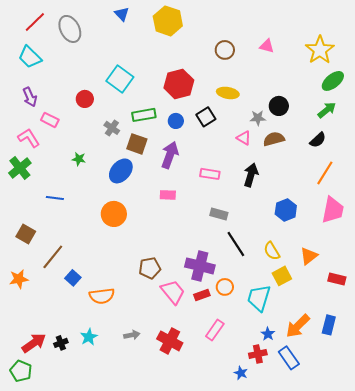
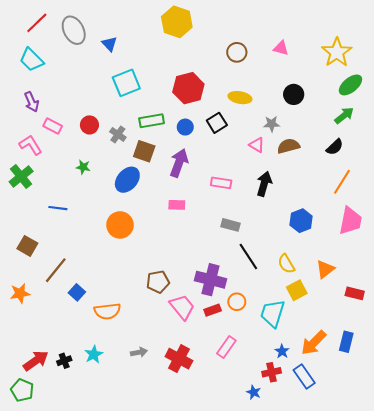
blue triangle: (122, 14) -> (109, 44), moved
cyan square: (120, 79) -> (126, 83), turned 32
red circle: (85, 99) -> (89, 125), moved
black circle: (279, 106) -> (294, 94), moved

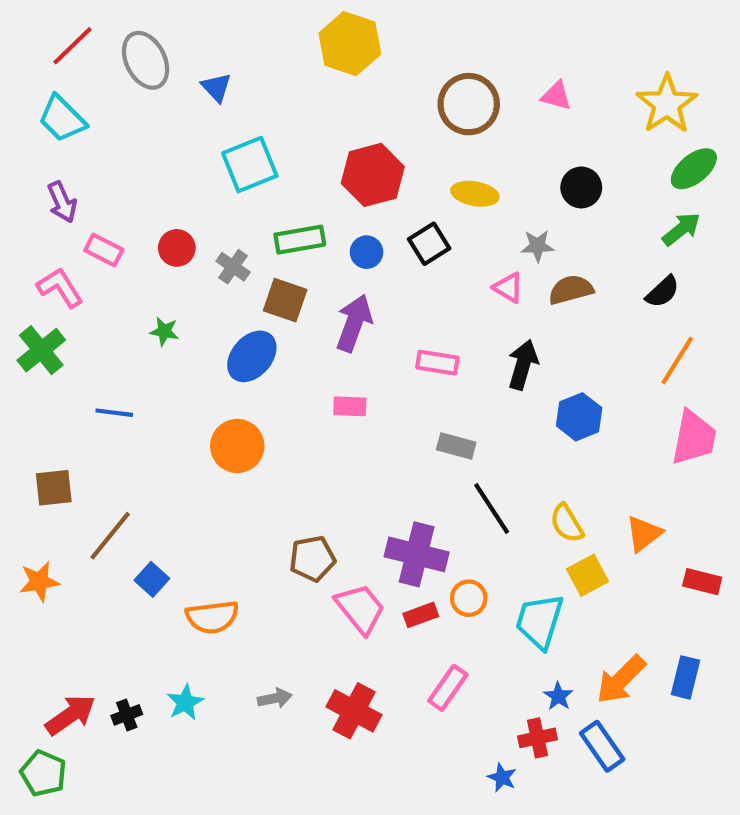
brown circle: (237, 52) -> (469, 104), size x1.5
blue hexagon: (301, 221) -> (579, 417), moved
brown square: (27, 246) -> (54, 488), turned -36

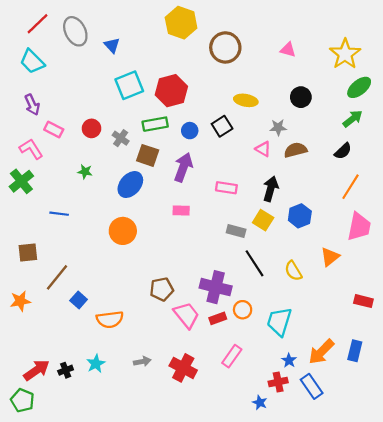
brown circle: (469, 104) -> (225, 47), moved
red hexagon: (373, 175) -> (171, 91), moved
orange triangle: (644, 534) -> (330, 257), moved
yellow square: (588, 575) -> (263, 220), moved, turned -30

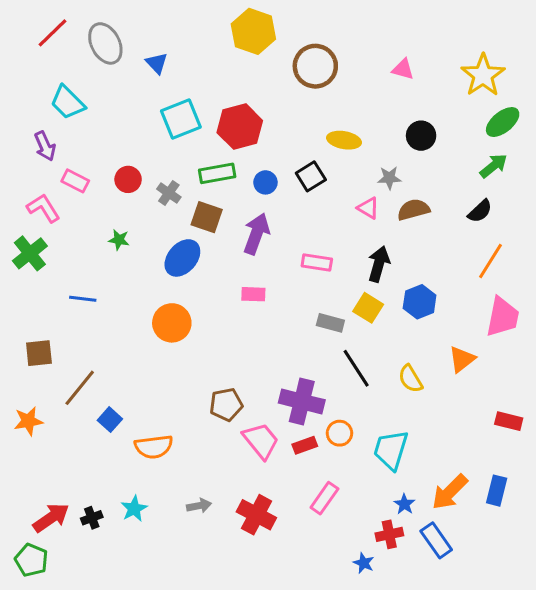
cyan trapezoid: (32, 62) -> (68, 102), moved

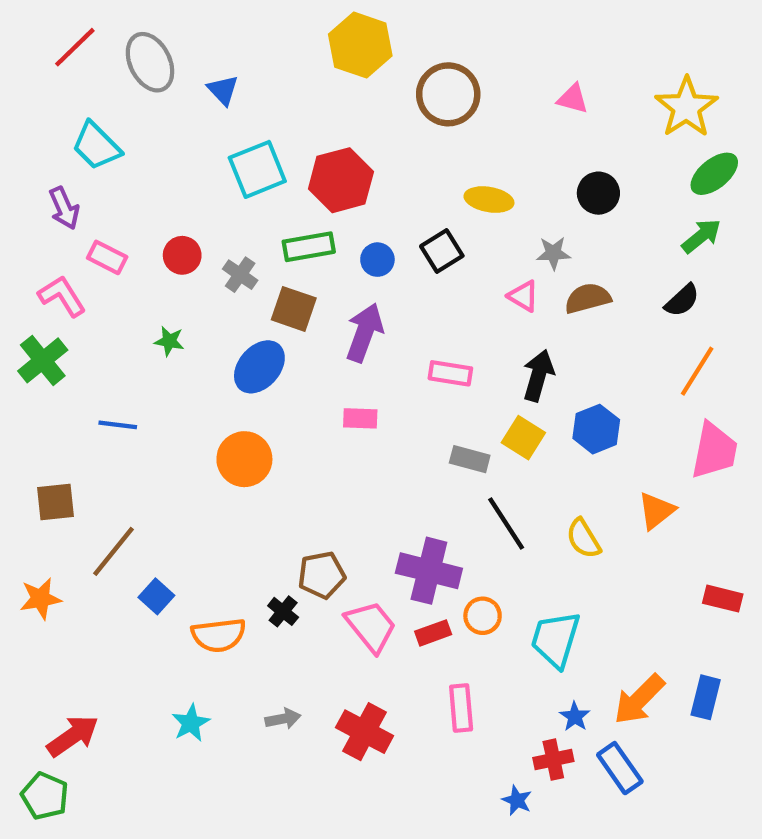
pink rectangle: (324, 498) -> (461, 708), turned -40
black cross: (92, 518) -> (283, 611), moved, turned -30

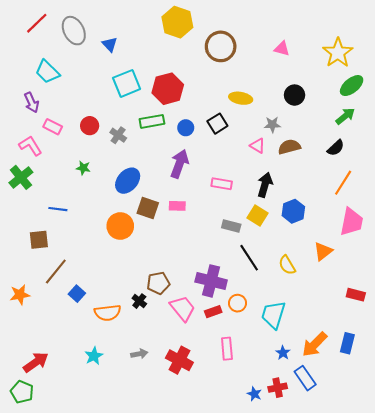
brown square: (294, 309) -> (148, 208), moved
brown square: (56, 502) -> (39, 240), moved
red cross: (553, 760) -> (278, 388), moved

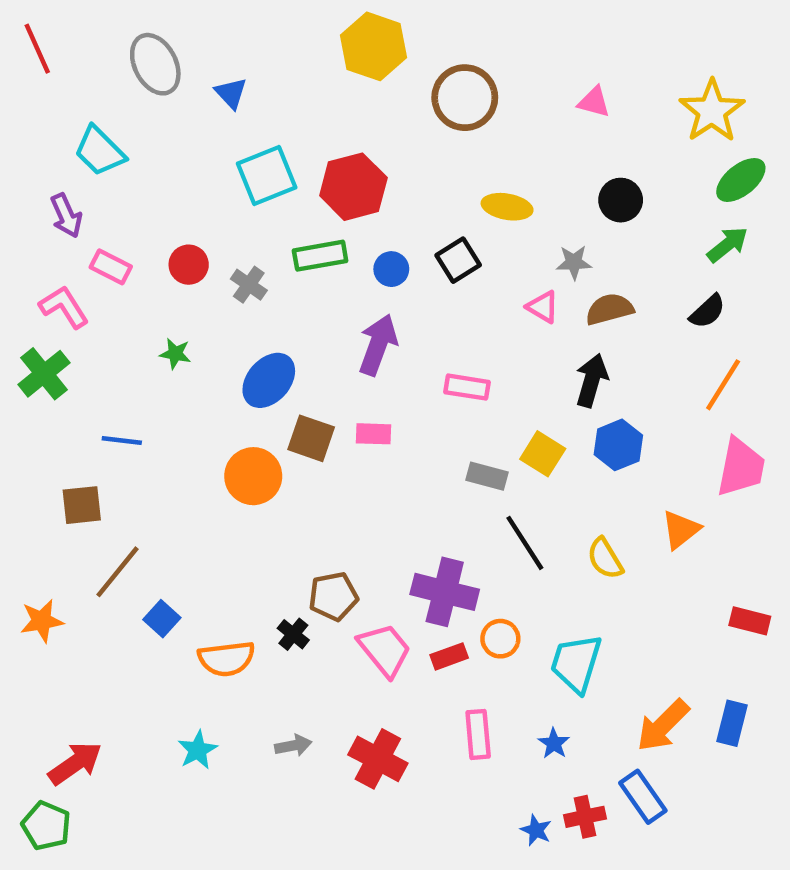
red line: (37, 23) -> (37, 49), moved, turned -70
black arrow: (265, 185) -> (592, 380), moved
blue star: (283, 353) -> (554, 743), moved

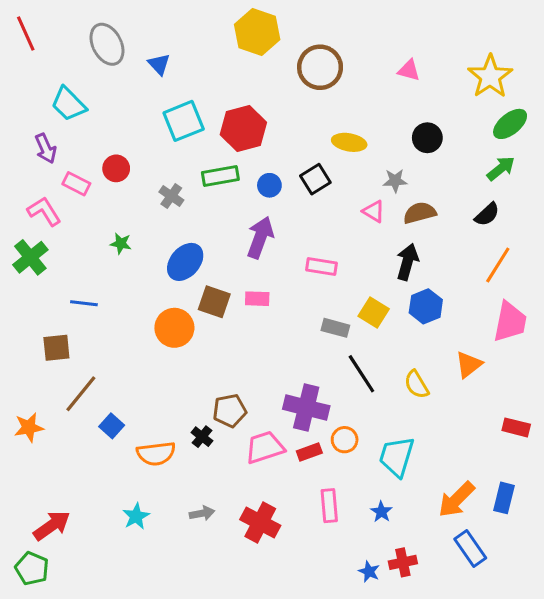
red circle: (189, 265) -> (116, 168), moved
pink trapezoid: (385, 650) -> (265, 447), turned -69
blue rectangle: (643, 797) -> (470, 549), moved

